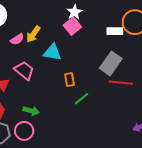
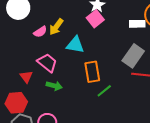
orange rectangle: (69, 80) -> (92, 72), size x1.5
green arrow: (31, 111) -> (54, 86), moved

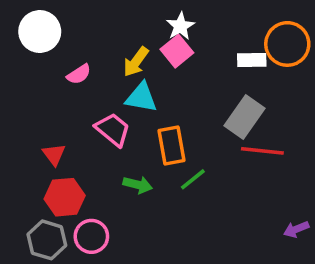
yellow arrow: (56, 27) -> (136, 62), moved
pink trapezoid: (47, 63) -> (113, 129), moved
green arrow: (54, 86) -> (138, 185), moved
red hexagon: (16, 103) -> (65, 197), moved

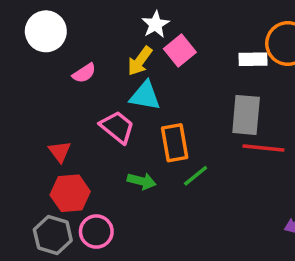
white star: (180, 26) -> (155, 24), moved
gray rectangle: (245, 117) -> (246, 115), turned -30

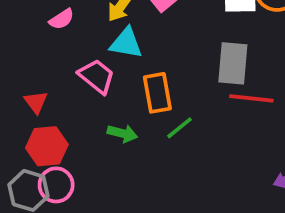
pink circle: (96, 232) -> (56, 185), moved

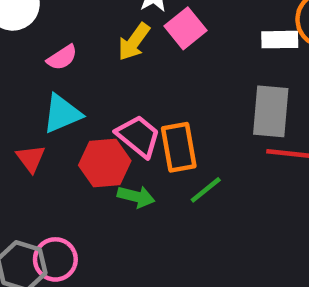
cyan triangle: (126, 43) -> (62, 114), moved, turned -33
pink trapezoid: (97, 76) -> (138, 136), moved
red hexagon: (47, 146) -> (105, 163), moved

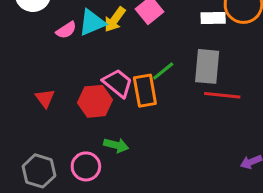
cyan triangle: (62, 114) -> (92, 23), moved
green line: (206, 190) -> (163, 71), moved
green arrow: (136, 197) -> (116, 145), moved
pink circle: (55, 259) -> (86, 166), moved

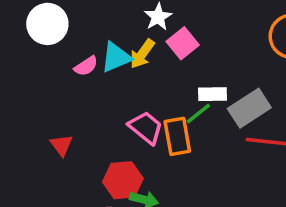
white rectangle: (213, 18) -> (212, 94), moved
gray rectangle: (207, 66) -> (249, 108), turned 52
red hexagon: (95, 101) -> (123, 180), moved

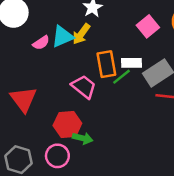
pink square: (183, 43) -> (148, 26), moved
orange rectangle: (177, 136) -> (106, 64), moved
red triangle: (61, 145) -> (24, 99), size x1.6

